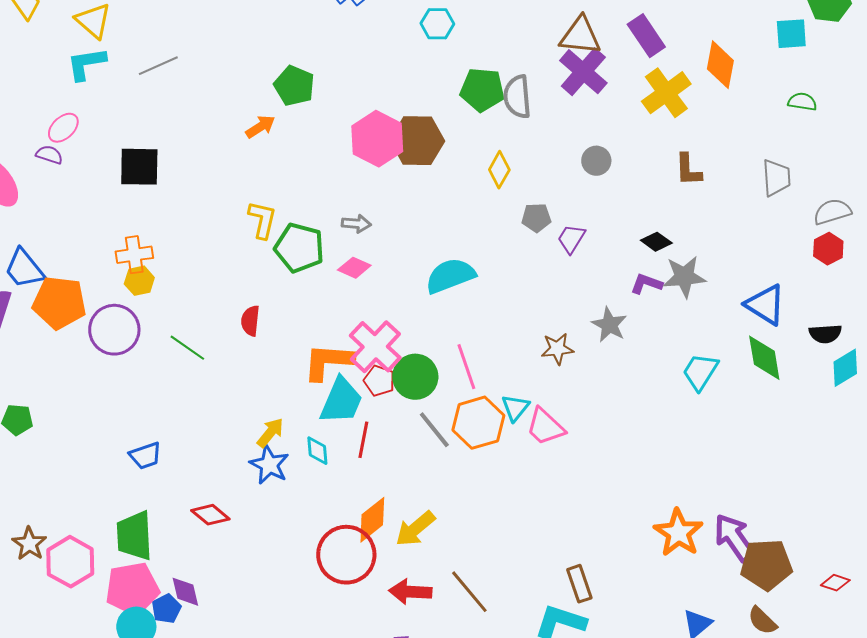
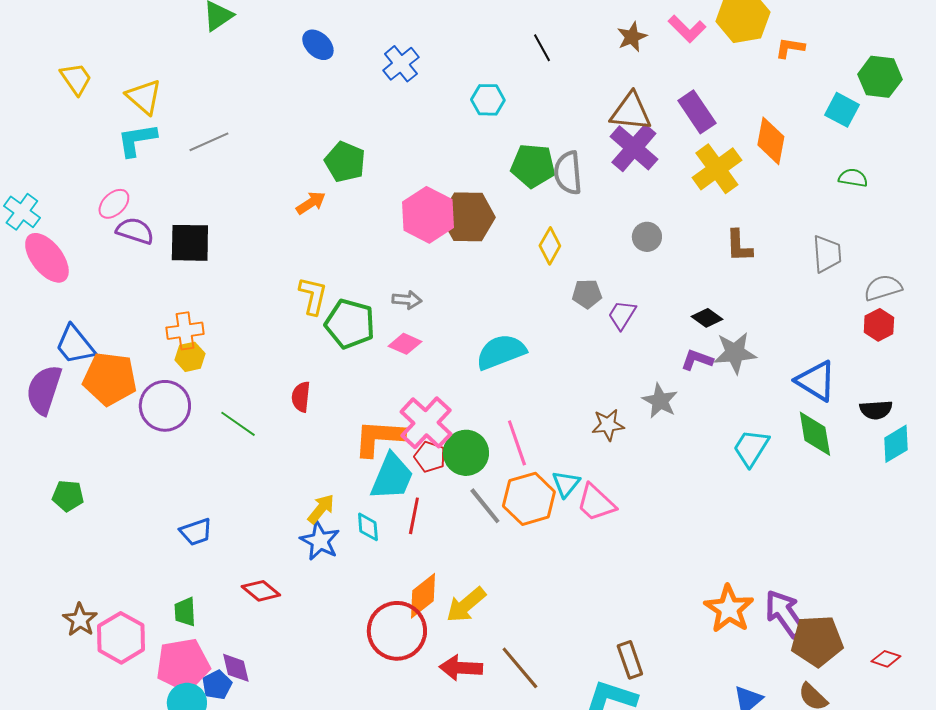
cyan square: (791, 34) -> (842, 110), turned 32
purple semicircle: (49, 155) -> (135, 231), moved, size x1.4
green trapezoid: (134, 536) -> (185, 612), size x0.6

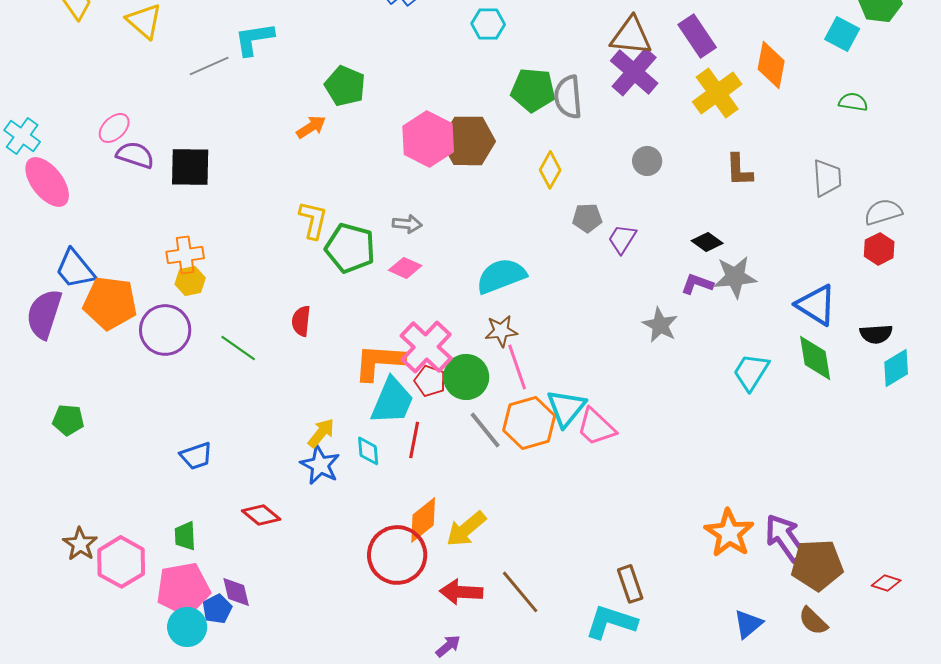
cyan L-shape: (137, 140) -> (254, 39), moved
brown star: (608, 425) -> (501, 331), moved
cyan triangle: (566, 484) -> (566, 408), size x1.4

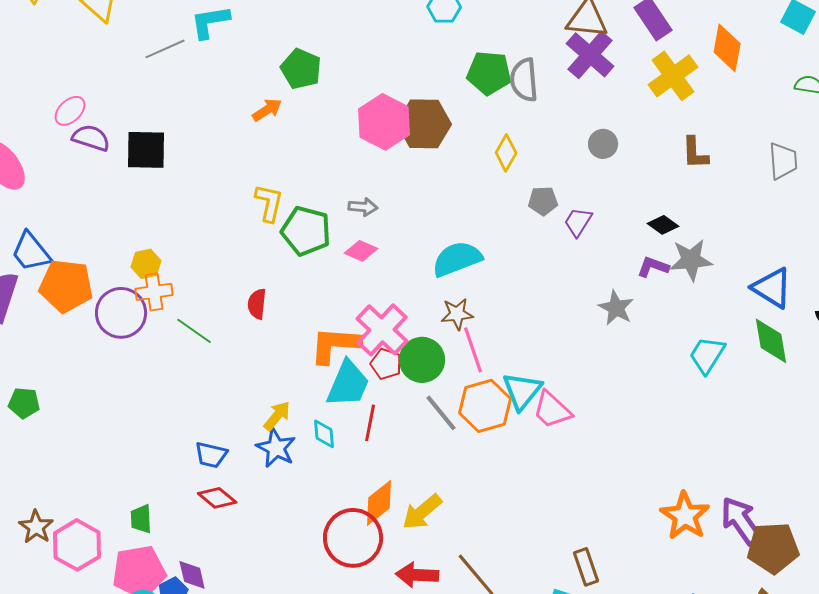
orange cross: (185, 255) -> (154, 292), moved
blue trapezoid: (196, 456) -> (211, 455), moved, turned 32

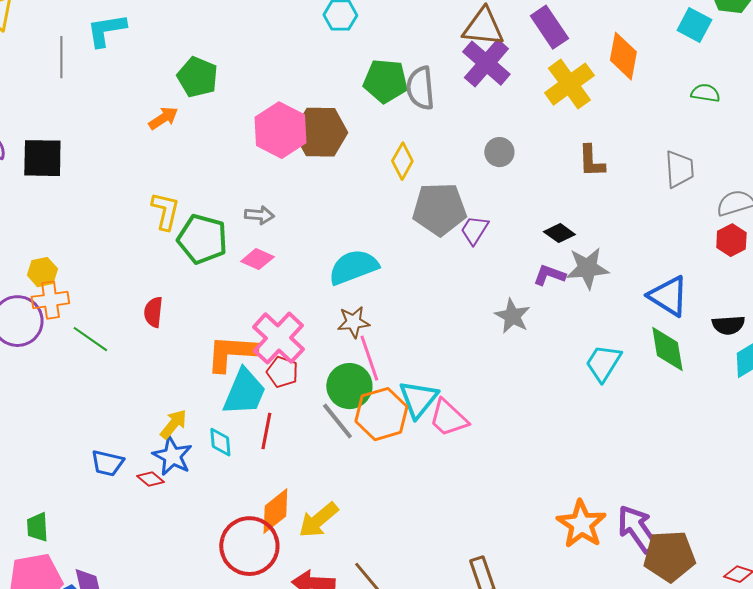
gray line: (165, 49) -> (61, 57), turned -66
gray pentagon: (543, 201) -> (439, 209), size x1.8
green circle: (422, 360) -> (349, 386), moved
red diamond: (217, 498) -> (150, 479), moved, size x0.7

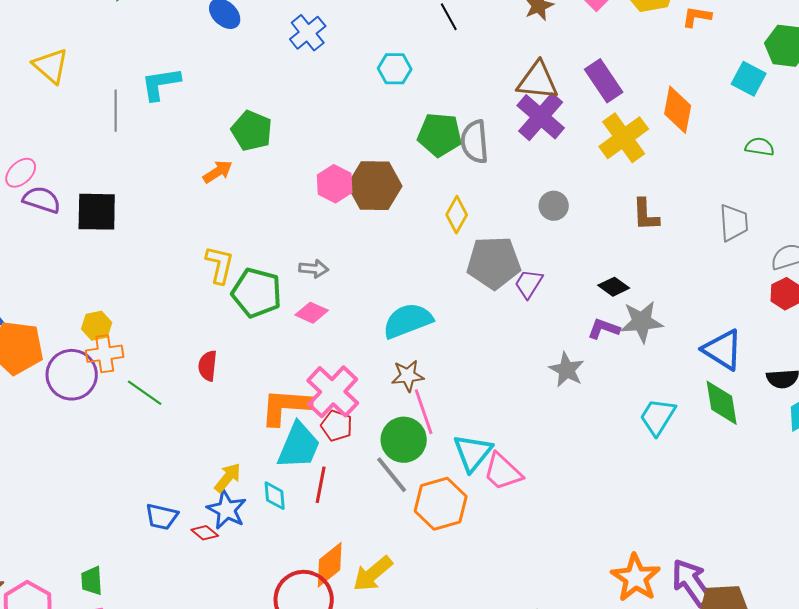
pink hexagon: (280, 130) -> (335, 184), size x0.7
orange hexagon: (381, 414) -> (441, 504), moved

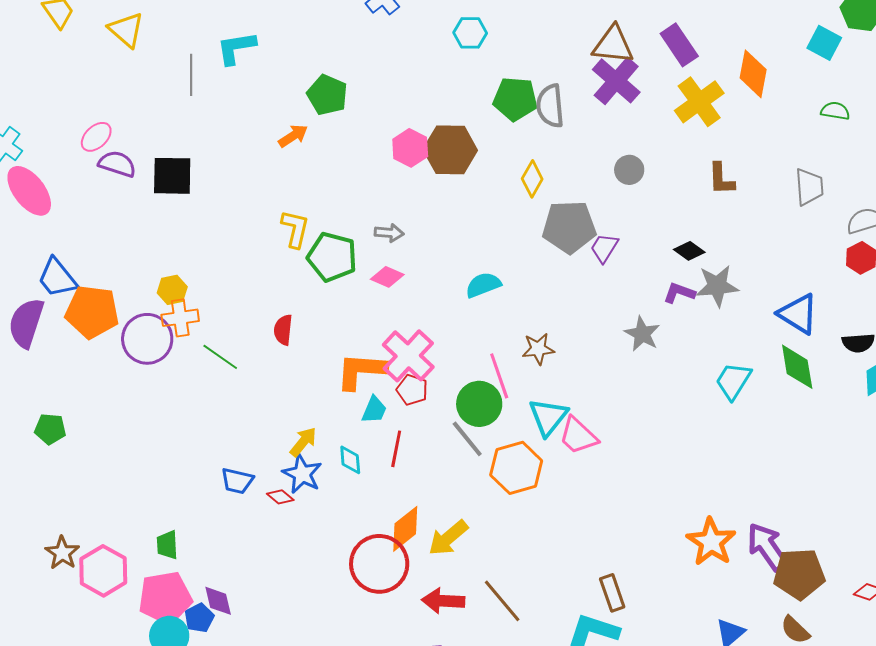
cyan semicircle: (408, 321) -> (483, 285), size x0.7
brown star: (408, 376) -> (538, 349), moved
cyan trapezoid: (299, 446) -> (374, 410), size x0.6

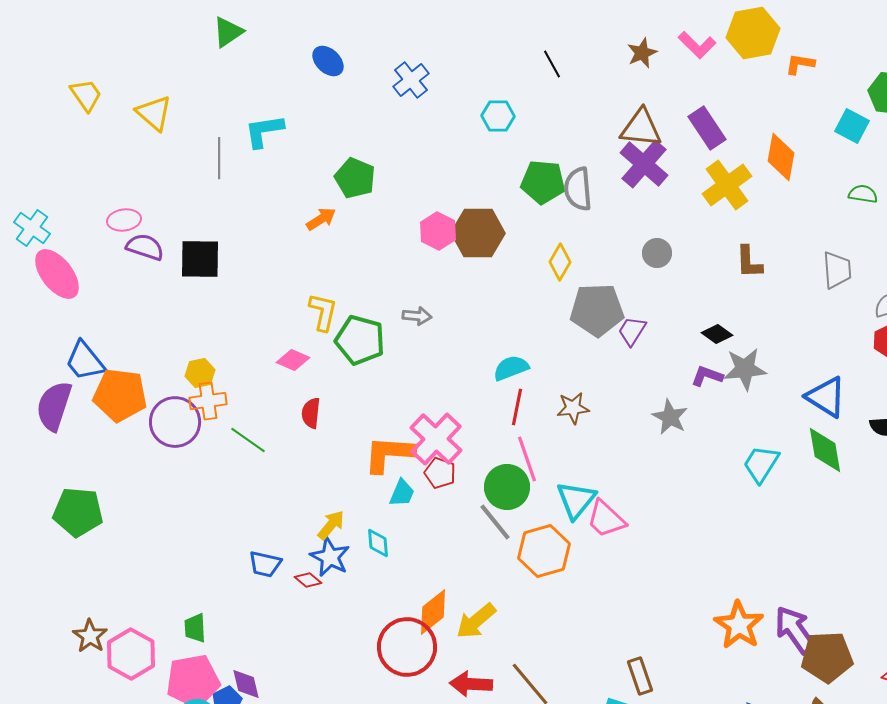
pink ellipse: (96, 137) -> (124, 220), turned 36
pink diamond: (387, 277) -> (293, 360), moved
brown star: (538, 349) -> (573, 408), moved
green pentagon: (50, 429) -> (78, 512), size x1.6
red line: (396, 449) -> (517, 407), moved

